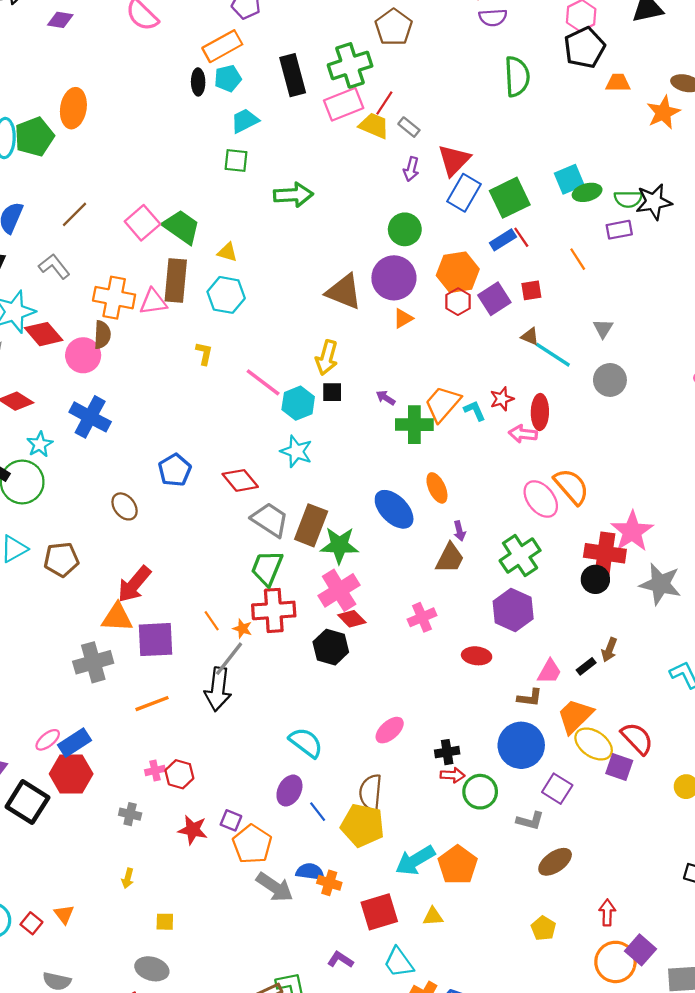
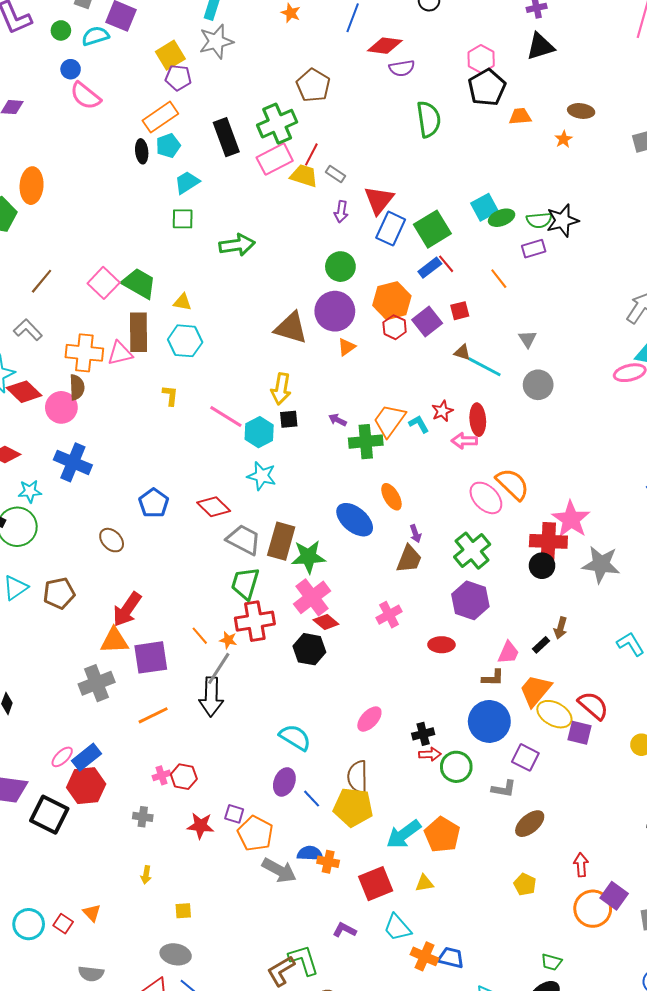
orange star: (663, 112) -> (563, 139), size x0.6
cyan star: (40, 444) -> (30, 491), turned 30

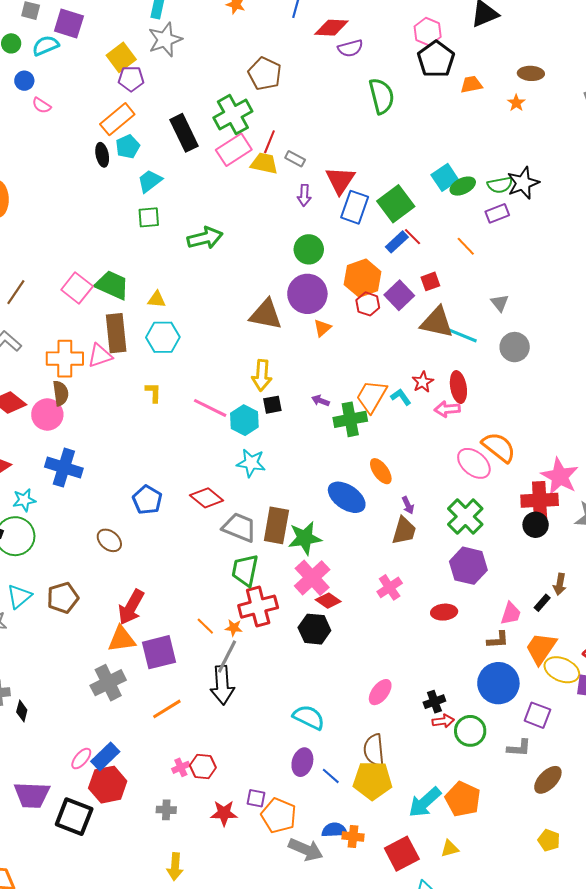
pink semicircle: (85, 96) -> (42, 105), size x0.6
brown triangle: (462, 352) -> (437, 322), size x2.0
yellow arrow: (146, 875) -> (175, 867), size x1.5

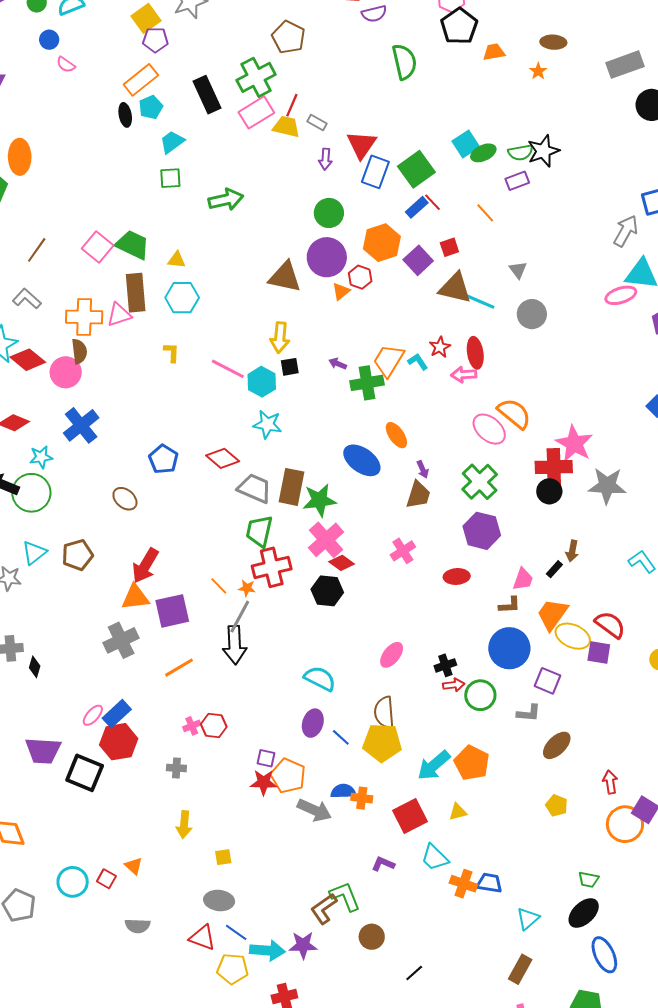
red hexagon: (368, 304) -> (360, 277), moved
blue cross: (64, 468) -> (81, 425), turned 33
red star: (224, 813) -> (264, 782), moved

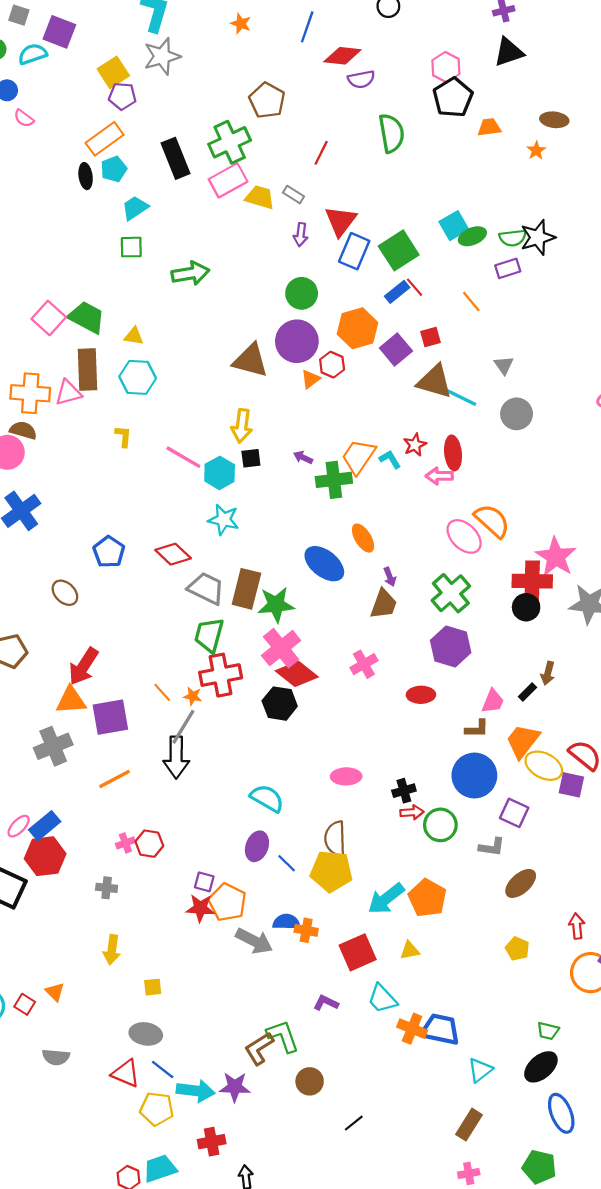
red line: (292, 105) -> (321, 153), moved
brown semicircle: (79, 351) -> (23, 430), turned -70
red diamond: (342, 563) -> (297, 674), size x1.5
pink ellipse: (392, 655) -> (346, 776), turned 48
blue trapezoid: (489, 883) -> (440, 1029), size x1.4

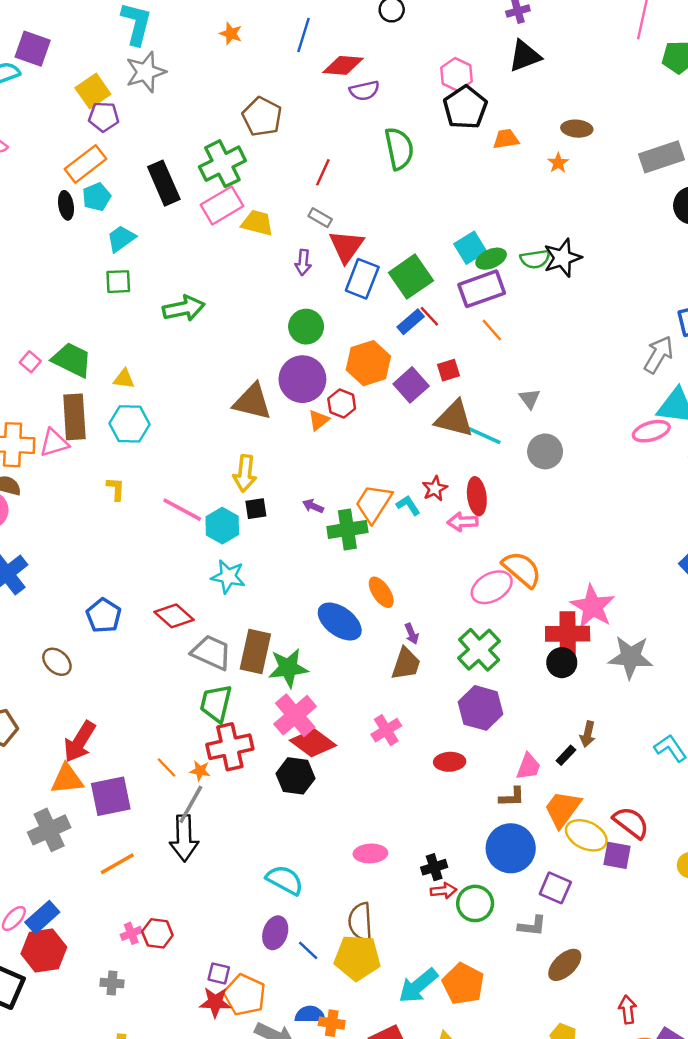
gray rectangle: (293, 195) -> (320, 218), moved
purple rectangle: (508, 268) -> (482, 289), moved, size x1.6
pink square: (49, 318) -> (30, 362), size x0.6
pink ellipse: (464, 536) -> (492, 587), turned -72

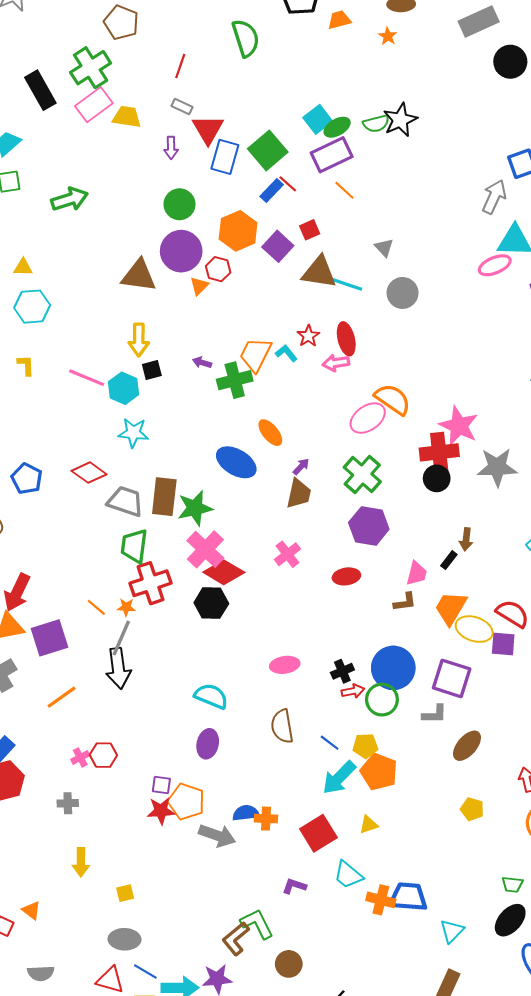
purple arrow: (412, 634) -> (301, 467), turned -108
blue circle: (511, 848) -> (393, 668), moved
purple square: (555, 888) -> (452, 678), size x1.4
blue line: (308, 950) -> (330, 743), moved
yellow pentagon: (357, 958) -> (365, 746), moved, size x0.6

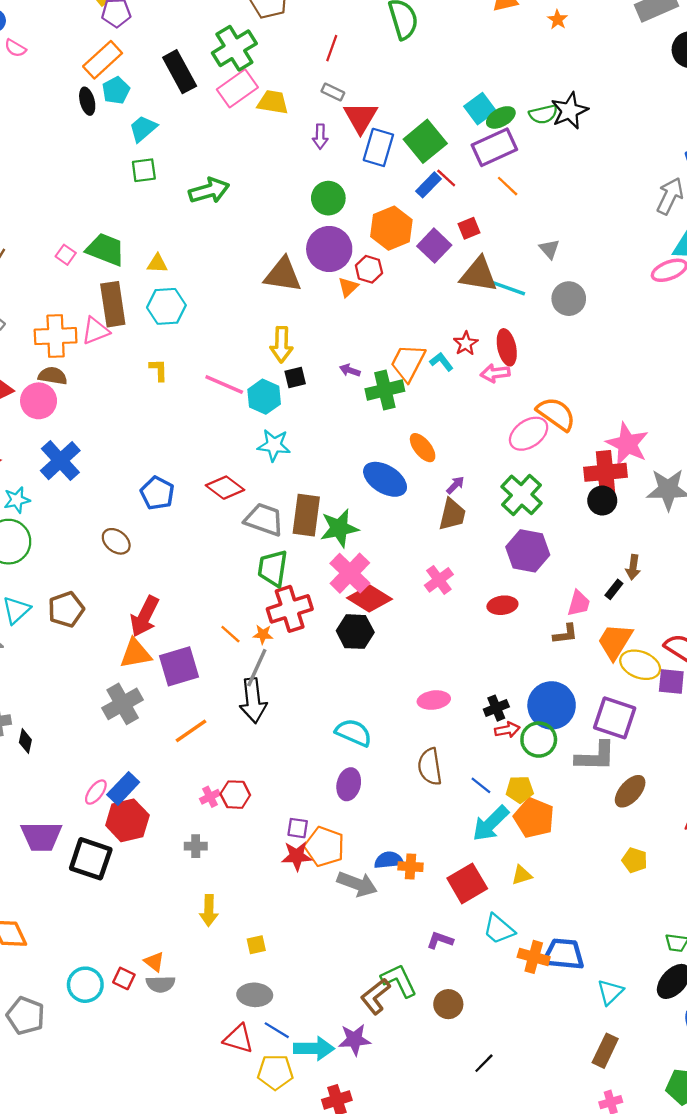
gray L-shape: (434, 714) -> (595, 756), size x1.5
brown circle: (289, 964) -> (448, 1004), moved
gray semicircle: (41, 973) -> (161, 984), moved

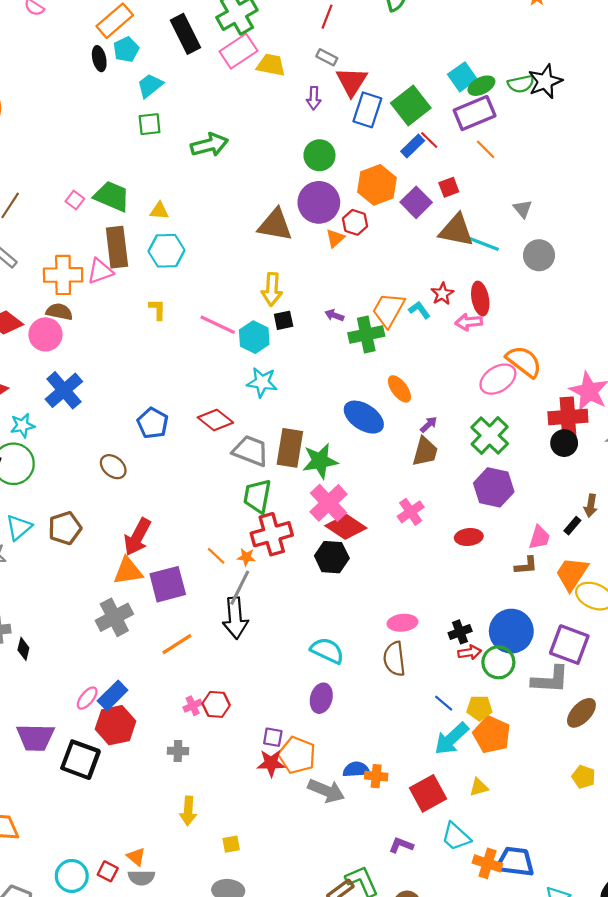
brown semicircle: (430, 767) -> (394, 659), moved

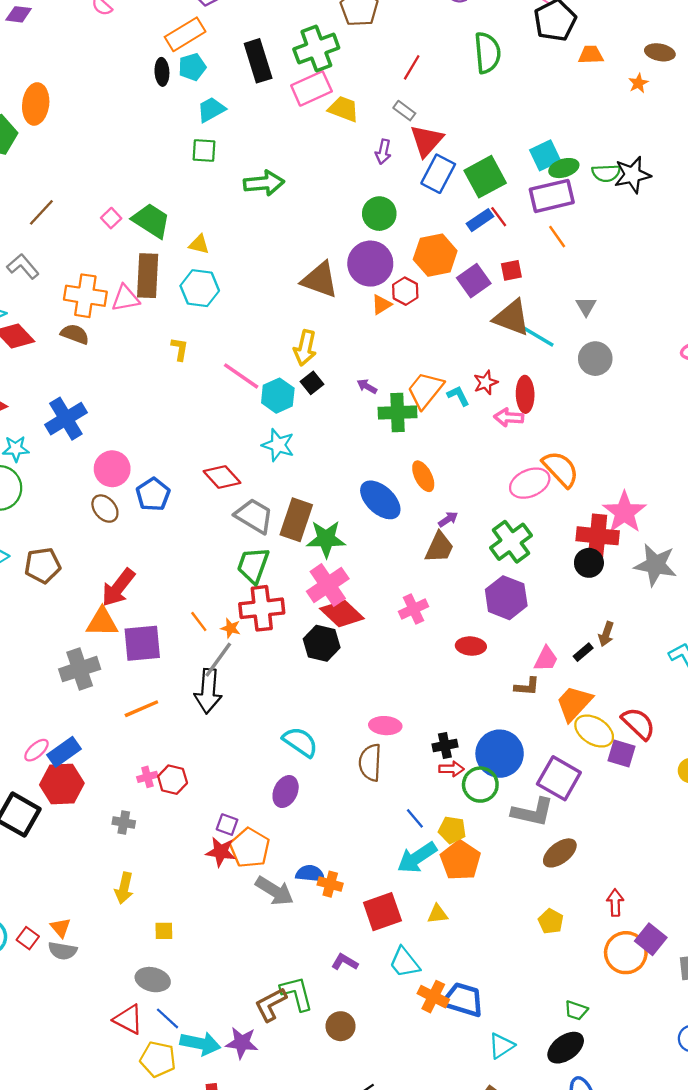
black square: (284, 320) -> (312, 383), turned -36
pink circle: (45, 334) -> (112, 469), moved
blue pentagon: (153, 423) -> (153, 494), moved

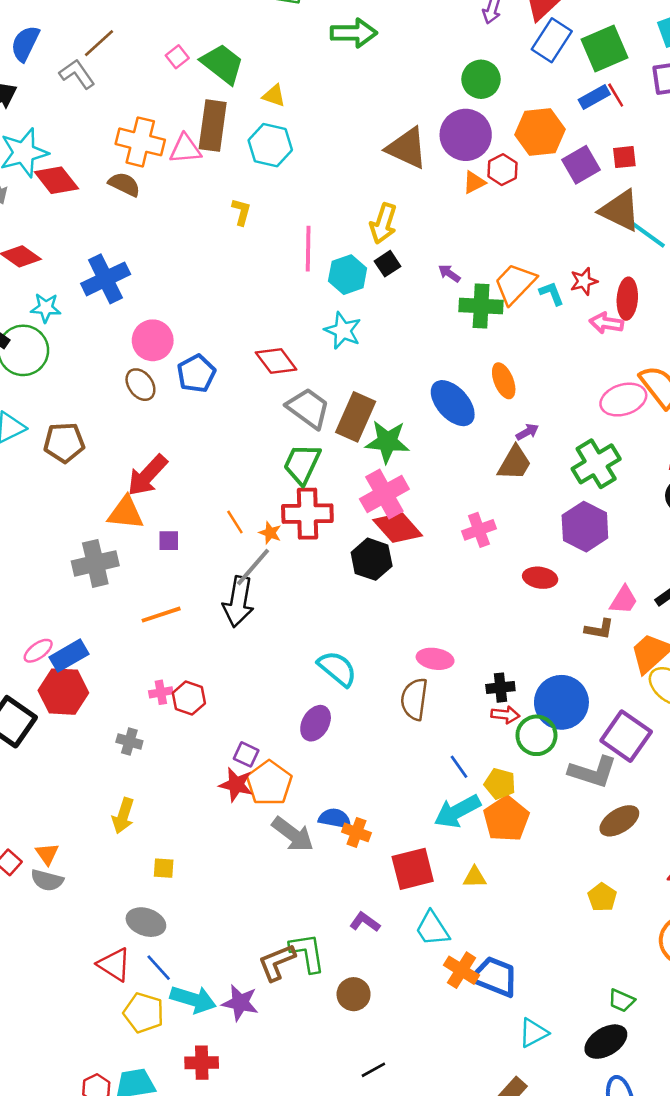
gray L-shape: (23, 266) -> (77, 74), moved
pink line: (241, 376) -> (308, 249), turned 51
purple square: (142, 643) -> (169, 541), size x0.5

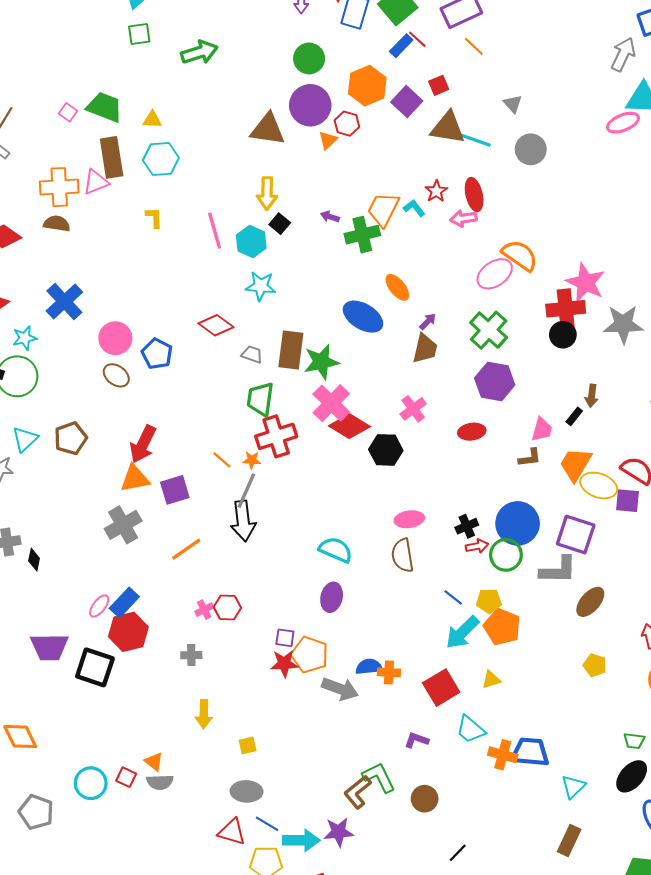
gray trapezoid: (308, 408) -> (252, 354), size x0.6
purple square: (169, 541) -> (175, 490), size x1.6
black hexagon: (372, 559) -> (386, 450), moved

